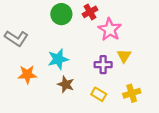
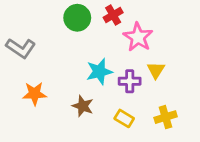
cyan star: (58, 59) -> (99, 72), moved

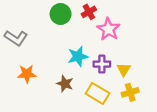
yellow triangle: (156, 70) -> (124, 69), moved
yellow rectangle: (124, 118) -> (98, 93), size x1.5

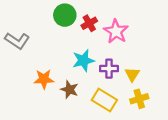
red cross: (89, 12) -> (89, 23), moved
orange star: (27, 74) -> (44, 79), moved

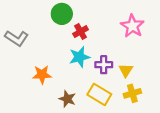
red cross: (89, 23) -> (81, 32), moved
pink star: (116, 31) -> (132, 26), moved
brown star: (69, 90) -> (67, 99), moved

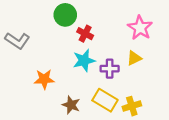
red cross: (81, 32) -> (85, 34), turned -32
yellow triangle: (126, 70) -> (134, 58), moved, turned 32
yellow cross: (132, 93) -> (132, 106), moved

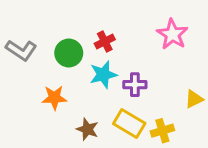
green circle: (65, 15) -> (69, 53), moved
red cross: (85, 34) -> (105, 41), turned 35
yellow triangle: (134, 58) -> (194, 99), moved

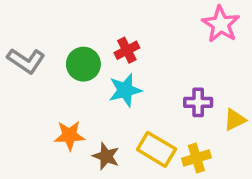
pink star: (172, 34) -> (221, 24), moved
purple cross: (135, 85) -> (198, 102), moved
orange star: (54, 98) -> (70, 135), moved

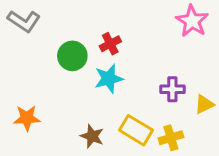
gray L-shape: (26, 61) -> (24, 21), moved
orange star: (70, 135) -> (27, 118), moved

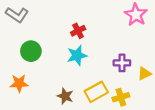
green circle: (72, 56) -> (31, 51), moved
yellow rectangle: (136, 130) -> (96, 92), turned -60

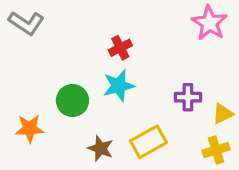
green circle: (31, 51) -> (72, 101), moved
yellow cross: (121, 97) -> (216, 150), moved

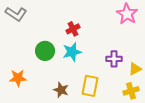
green circle: (72, 101) -> (45, 51), moved
yellow rectangle: (148, 142) -> (90, 86), turned -50

